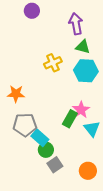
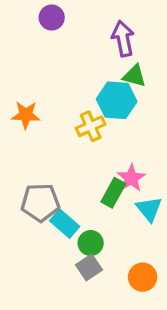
yellow cross: (53, 63) -> (91, 126), moved
cyan hexagon: (86, 71) -> (117, 100), moved
orange star: (16, 94) -> (26, 115), moved
green circle: (46, 150) -> (91, 243), moved

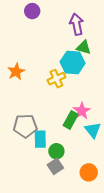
orange star: (26, 115) -> (16, 72), turned -30
cyan rectangle: (65, 224) -> (40, 139), turned 48

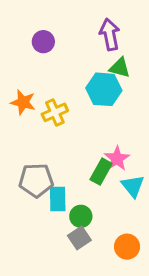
purple circle: (32, 11) -> (43, 42), moved
orange star: (16, 72) -> (23, 102), turned -30
yellow cross: (56, 79) -> (55, 112), moved

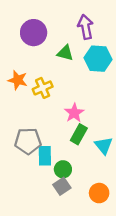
purple circle: (43, 42) -> (34, 33), size x1.5
green triangle: (120, 68) -> (65, 53), moved
cyan hexagon: (104, 89) -> (98, 59), moved
pink star: (117, 159) -> (74, 113), moved

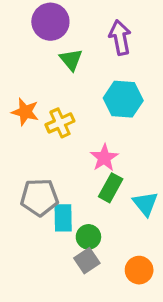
purple circle: (34, 33) -> (50, 22), moved
green triangle: (65, 53) -> (71, 60), moved, turned 36
cyan hexagon: (98, 59) -> (123, 99), moved

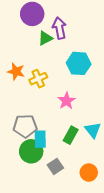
purple arrow: (120, 37) -> (59, 28), moved
green triangle: (71, 60) -> (45, 38), turned 42
green rectangle: (111, 188) -> (71, 135), moved
green circle: (88, 237) -> (31, 151), moved, size x1.5

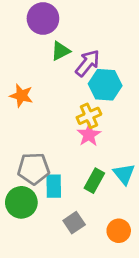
purple arrow: (59, 28) -> (88, 63), moved, turned 50
yellow cross: (38, 79) -> (89, 116), moved
green circle: (31, 151) -> (21, 202), moved

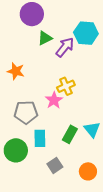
cyan hexagon: (105, 85) -> (86, 33), moved
pink star: (89, 135) -> (54, 100), moved
gray pentagon: (34, 169) -> (26, 112), moved

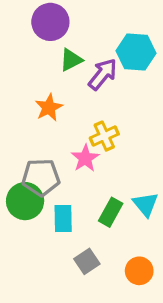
orange star: (16, 71) -> (49, 108), moved, turned 30
green circle: (16, 150) -> (25, 201), moved

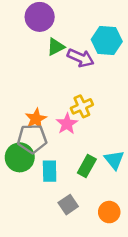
purple arrow: (103, 74) -> (81, 58), turned 75
orange star: (49, 108) -> (36, 119), moved

